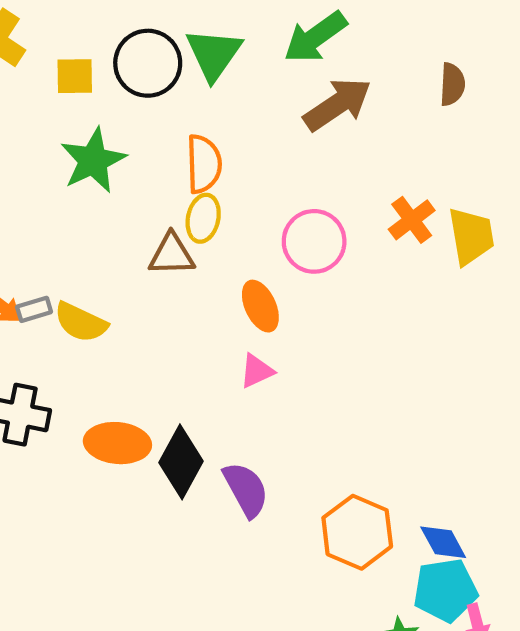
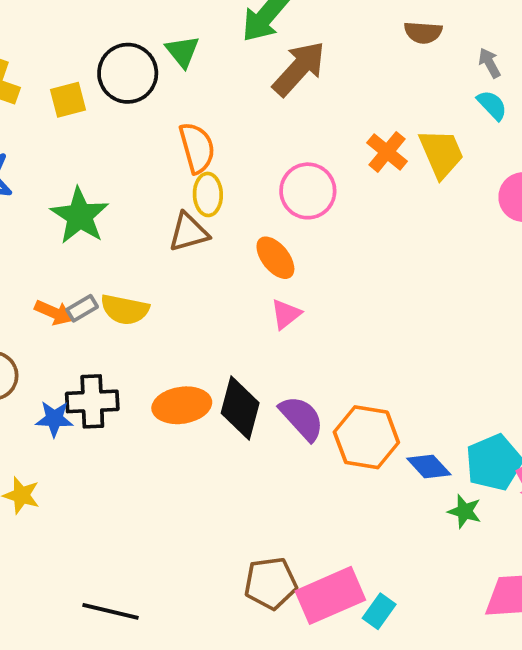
green triangle: (214, 54) -> (182, 51), size x0.7
brown semicircle: (452, 84) -> (423, 32), moved, turned 105
green star: (93, 160) -> (80, 216), moved
orange hexagon: (357, 532) -> (366, 437), moved
blue diamond: (443, 542) -> (429, 467), moved

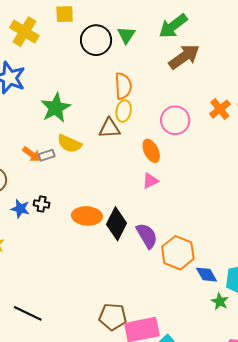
yellow square: (68, 100) -> (65, 14), moved
yellow semicircle: (125, 310) -> (69, 144), moved
black cross: (92, 401) -> (42, 204), size x0.6

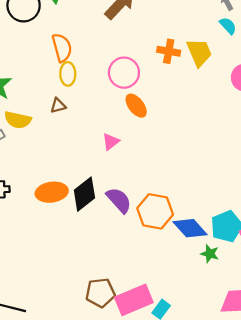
orange cross: (220, 109) -> (169, 51), turned -30
brown triangle: (110, 128) -> (58, 106), moved, size x0.7
orange ellipse: (151, 151) -> (136, 106), moved
black diamond: (117, 224) -> (84, 194), turned 36
blue diamond: (207, 275) -> (190, 228), size x1.4

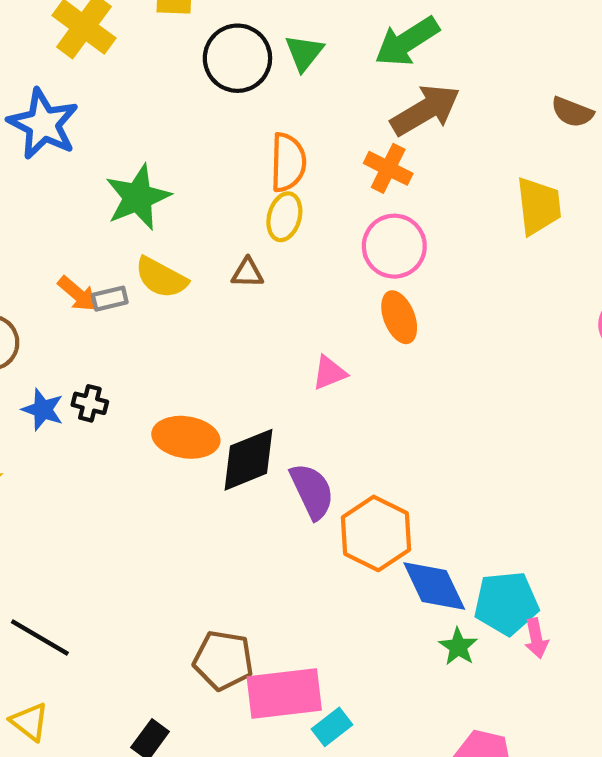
orange cross: (169, 51) -> (388, 168), moved
yellow trapezoid: (199, 52) -> (539, 206), moved

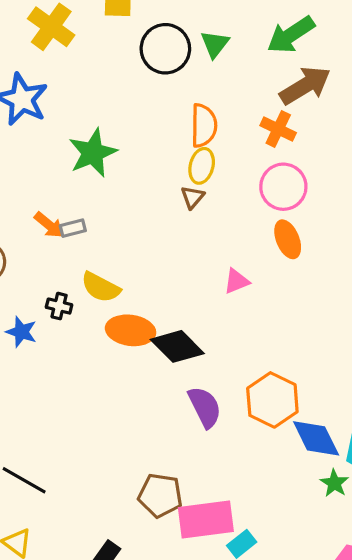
brown triangle: (248, 273) -> (192, 197), moved, turned -50
yellow semicircle: (161, 278) -> (101, 287), moved
blue star: (43, 410) -> (21, 332), moved
black diamond: (248, 460) -> (177, 346), turned 68
purple semicircle: (312, 491) -> (205, 407), moved

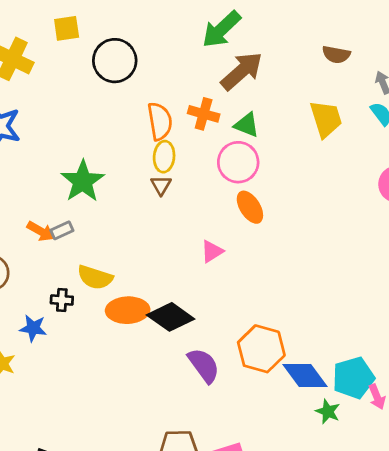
green triangle: (215, 44) -> (247, 125), moved, turned -36
orange cross: (278, 129) -> (204, 114), moved
green star: (93, 153) -> (83, 181), moved

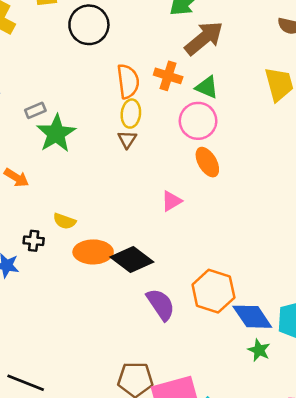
gray rectangle: (62, 230) -> (35, 110), moved
yellow semicircle: (95, 277) -> (64, 221), size x0.7
green star: (328, 412) -> (259, 350), moved

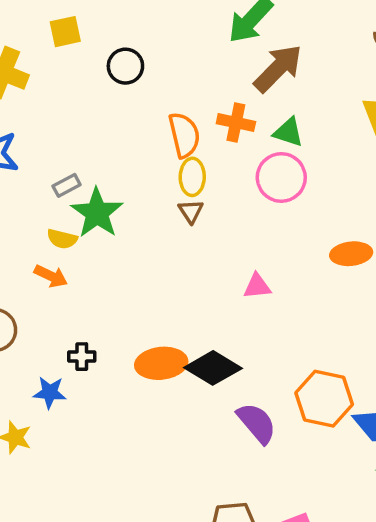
black circle: (89, 25) -> (125, 66), size x0.7
orange ellipse: (207, 162) -> (351, 254), moved, turned -60
pink triangle: (171, 201) -> (257, 286), turned 30
yellow semicircle: (64, 221) -> (62, 239), moved

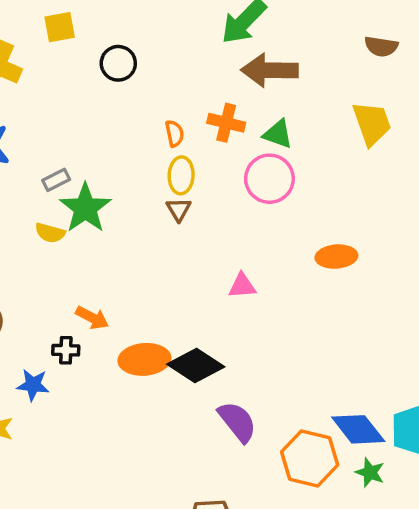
brown arrow: (278, 68) -> (270, 70), turned -136
orange semicircle: (184, 135) -> (174, 133), size x0.6
orange arrow: (51, 276) -> (92, 318), moved
orange hexagon: (324, 399) -> (310, 458), moved

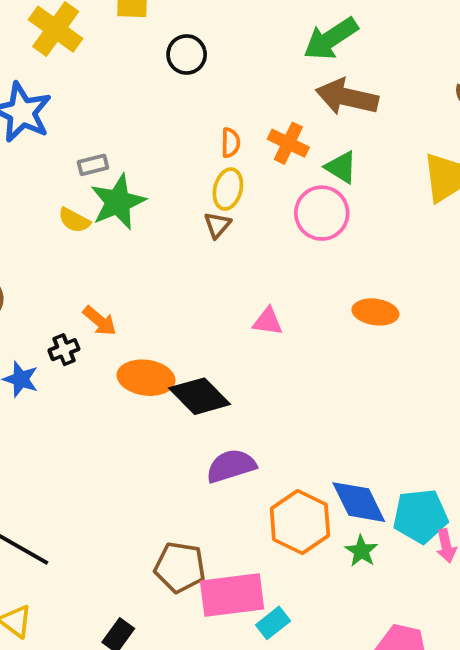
black cross: (66, 350) -> (64, 350), turned -36
purple semicircle: (237, 422) -> (231, 466), turned -81

